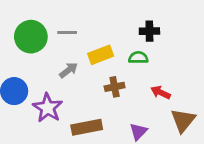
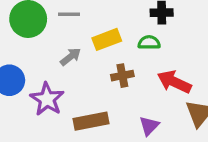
red arrow: (161, 92) -> (174, 82), size x1.5

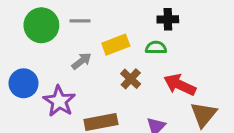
brown cross: (122, 76) -> (131, 79), turned -36

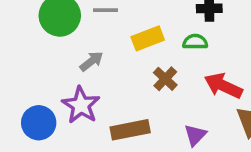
gray arrow: (82, 61) -> (91, 61), moved
blue circle: (24, 83) -> (39, 123), moved

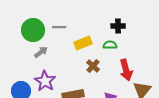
gray arrow: (91, 61) -> (41, 52), moved
red arrow: (223, 86) -> (126, 70), turned -130

